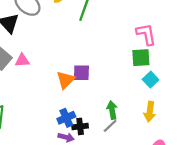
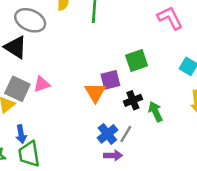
green square: (141, 58) -> (137, 61), moved
black cross: (80, 126) -> (133, 100), moved
gray line: (110, 126) -> (126, 134), moved

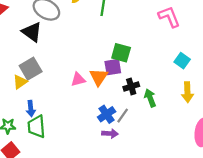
green square: (137, 61) -> (121, 53), moved, turned 30
pink triangle: (42, 84) -> (78, 79), moved
gray square: (17, 89) -> (31, 69), turned 30

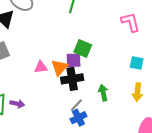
cyan square: (182, 61) -> (137, 63), turned -32
black cross: (131, 86) -> (72, 79), moved, size x1.5
blue cross: (107, 114) -> (78, 118), moved
purple arrow: (110, 134) -> (17, 104), moved

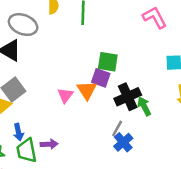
purple square: (74, 60) -> (101, 78), turned 35
pink triangle: (41, 67) -> (65, 95), turned -32
black cross: (72, 79) -> (128, 97), moved

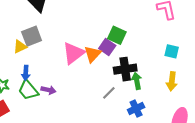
pink triangle: (65, 95) -> (74, 53), size x1.6
blue cross: (123, 142) -> (136, 108), moved
green trapezoid: (27, 151) -> (28, 90), turned -45

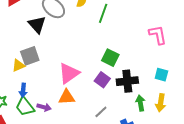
purple square: (107, 47) -> (102, 80), moved
orange triangle: (93, 54) -> (67, 97), moved, turned 42
black cross: (125, 69) -> (127, 81), moved
green arrow: (137, 81) -> (140, 103), moved

